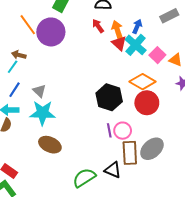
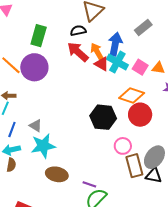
red arrow: (98, 26) -> (78, 52), size x1.6
blue arrow: (137, 26) -> (115, 44), size x1.6
purple line: (109, 130) -> (89, 184), moved, turned -48
black triangle: (113, 170) -> (154, 175), moved

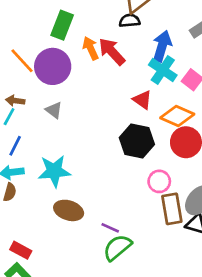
black semicircle: (78, 31) -> (130, 21), moved
orange arrow: (97, 51) -> (91, 48), moved
red triangle: (102, 64) -> (142, 100), moved
gray triangle: (36, 126) -> (54, 110), moved

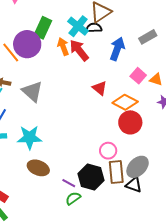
purple circle: (53, 66) -> (27, 44), moved
cyan cross: (163, 70) -> (78, 26), moved
gray triangle: (54, 110) -> (32, 91), size x1.6
black hexagon: (137, 141) -> (91, 177), moved
green semicircle: (117, 247) -> (73, 198), size x0.7

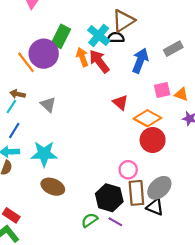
pink square: (138, 76) -> (162, 90), turned 35
gray triangle: (32, 91) -> (48, 105), size x0.7
purple line: (69, 183) -> (115, 222), moved

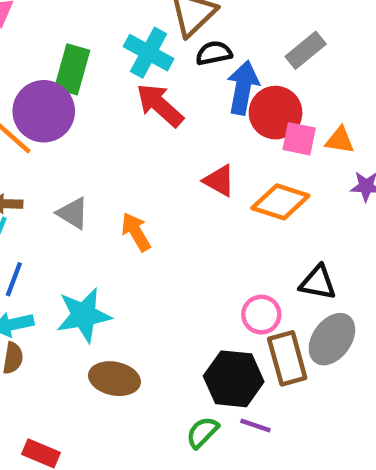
black semicircle: (116, 38) -> (214, 53), moved
orange arrow: (82, 57) -> (136, 232), moved
pink square: (162, 90) -> (299, 139), turned 35
red circle: (153, 140) -> (276, 113), moved
black triangle: (155, 207) -> (318, 282), moved

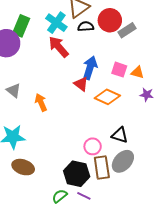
blue arrow: (243, 88) -> (90, 68), moved
red circle: (276, 113) -> (110, 20), moved

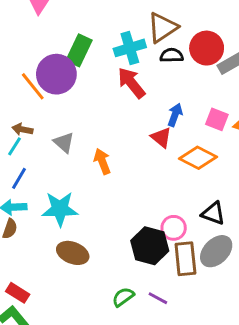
cyan cross: (56, 23) -> (130, 48), turned 35
blue arrow: (90, 68) -> (175, 115), size x0.7
black hexagon: (77, 174) -> (150, 246), moved

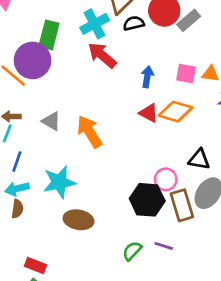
red triangle: (161, 138) -> (149, 113), moved
orange arrow: (102, 161) -> (89, 132), size x1.4

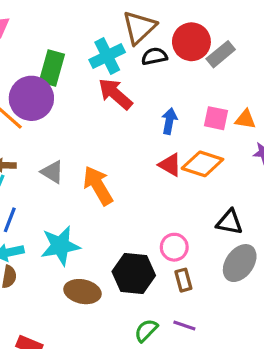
pink circle: (166, 179) -> (174, 247), moved
black hexagon: (147, 200) -> (134, 274), moved
brown rectangle: (182, 205) -> (183, 280), moved, size x0.6

